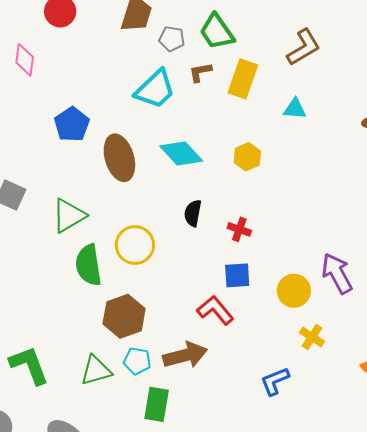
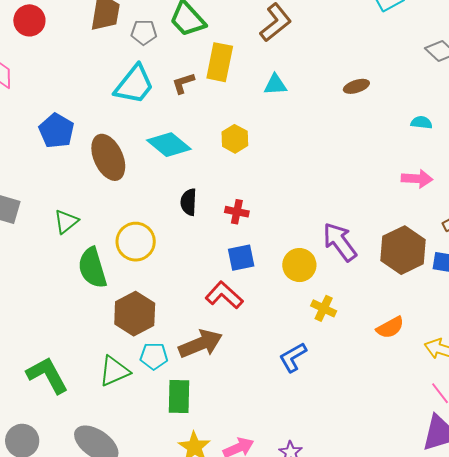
brown L-shape: (200, 72) -> (183, 83), moved
green triangle: (69, 216) -> (66, 222), size x0.7

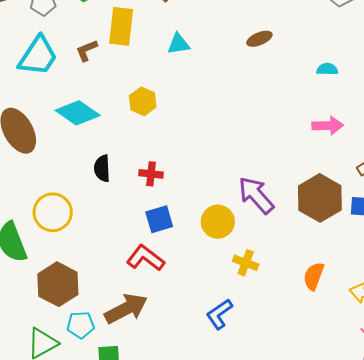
orange semicircle: (390, 328) -> (314, 276), turned 144

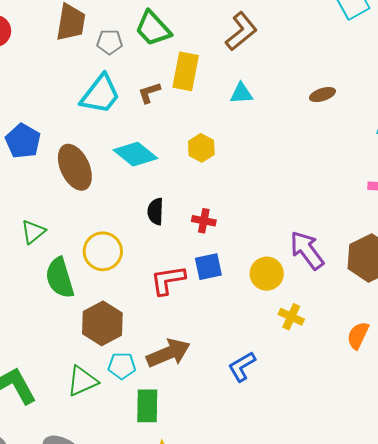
red L-shape: (145, 258) -> (168, 280), moved, turned -51
blue L-shape: (219, 314) -> (242, 367), moved

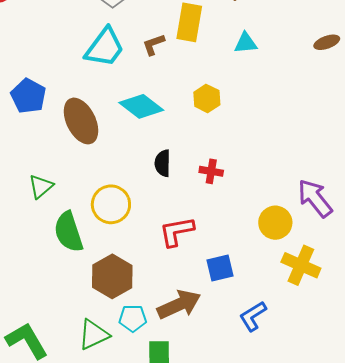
blue square: (208, 267) -> (220, 268), moved
yellow cross: (291, 317) -> (301, 265), size x1.5

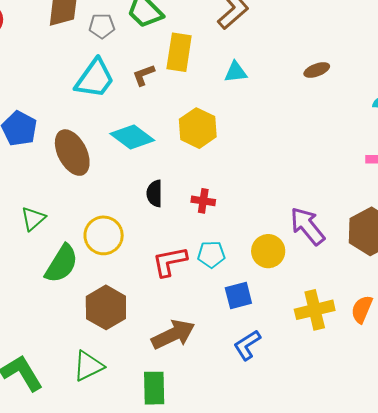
yellow hexagon: (207, 98) -> (198, 128), size x1.4
green semicircle: (69, 232) -> (62, 264), turned -129
yellow cross: (301, 265) -> (315, 310), moved, turned -36
blue square: (220, 268) -> (238, 295), moved
cyan pentagon: (133, 318) -> (211, 254), moved

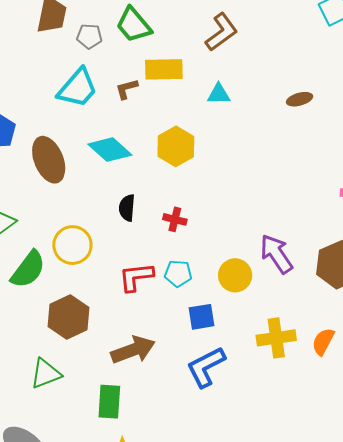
yellow rectangle: (179, 52) -> (164, 69), turned 75
blue L-shape: (247, 345) -> (206, 367), size x1.4

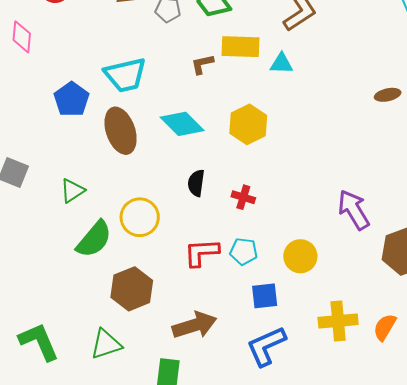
cyan trapezoid: (78, 88) -> (125, 75), moved, turned 33
cyan triangle: (219, 94) -> (281, 64), moved
brown ellipse: (300, 99) -> (388, 95), moved
purple arrow: (276, 254) -> (354, 210), moved

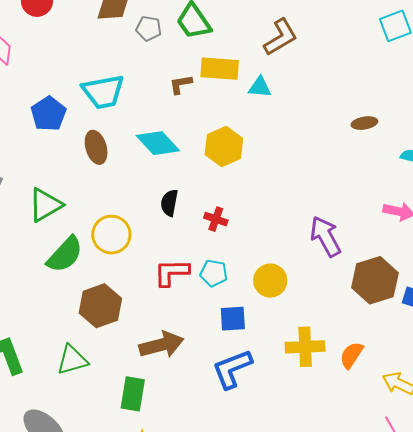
brown ellipse: (121, 131) -> (96, 147), size x0.7
green triangle: (72, 191) -> (45, 205), size x1.4

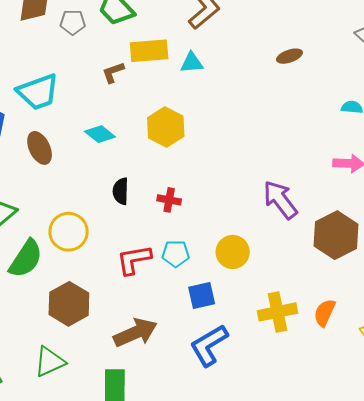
brown ellipse: (364, 123) -> (289, 56), moved
cyan diamond: (158, 143) -> (100, 134), size x0.7

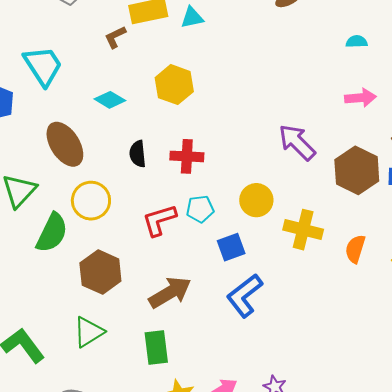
cyan trapezoid: (38, 92) -> (43, 66), turned -96
brown ellipse: (40, 148) -> (65, 144), moved, size x1.4
red cross: (169, 200) -> (187, 156), size x1.4
yellow cross: (278, 312) -> (303, 230), moved, turned 33

